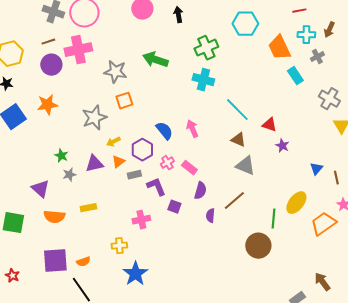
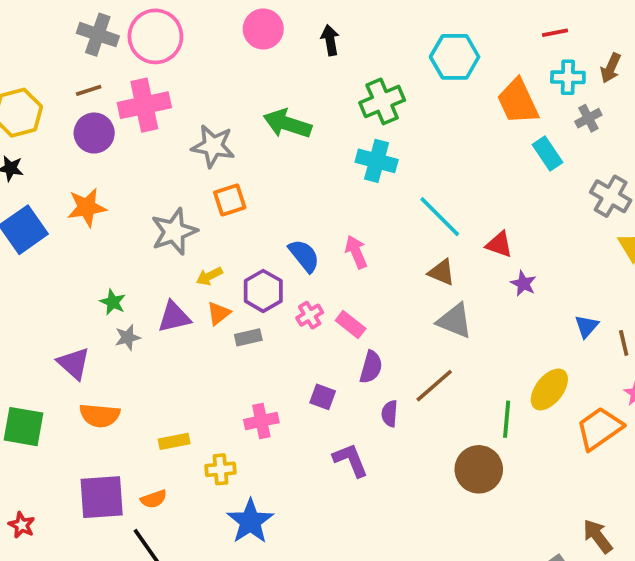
purple L-shape: (156, 187) -> (351, 460), moved
yellow rectangle: (88, 208) -> (174, 441), moved

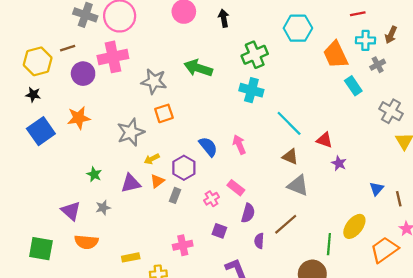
brown line: (89, 90) -> (68, 48), moved
pink cross: (310, 315) -> (212, 199), moved
gray star: (128, 337) -> (103, 208), moved
gray rectangle: (248, 337) -> (175, 195), turned -56

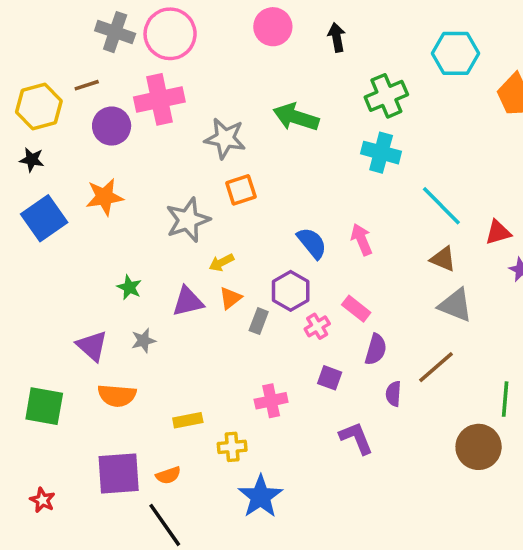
red triangle: (324, 140) -> (498, 232), turned -35
purple hexagon: (184, 168) -> (291, 291), moved

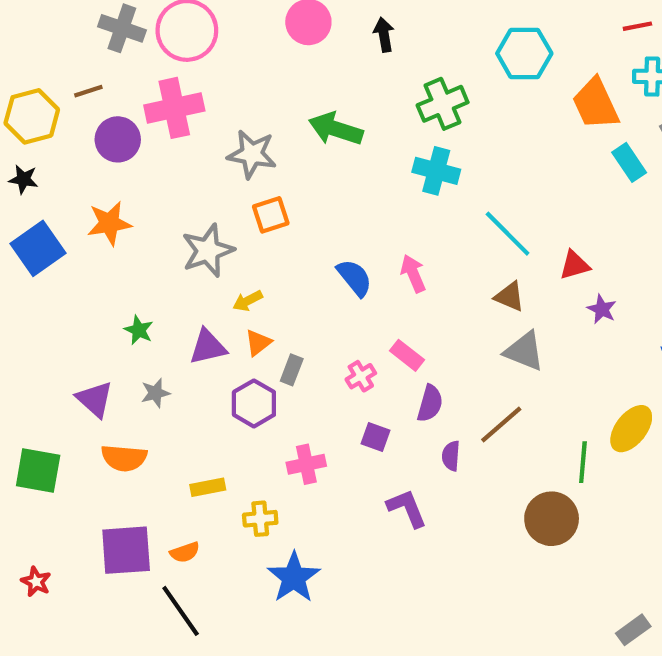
purple hexagon: (291, 291) -> (254, 403), moved

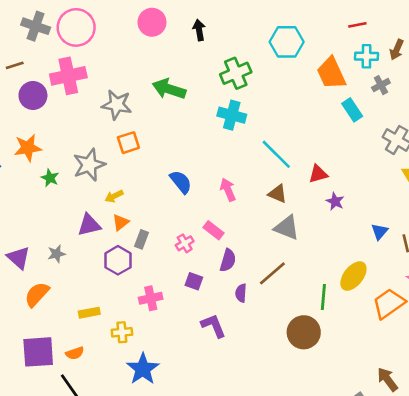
pink arrow: (413, 274) -> (228, 190), moved
green star: (139, 330) -> (50, 178), moved
orange semicircle: (124, 458) -> (37, 294), turned 128

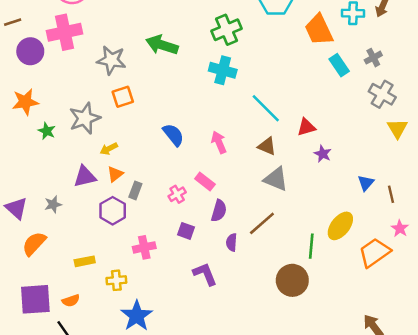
gray cross: (381, 85) -> (373, 58), moved

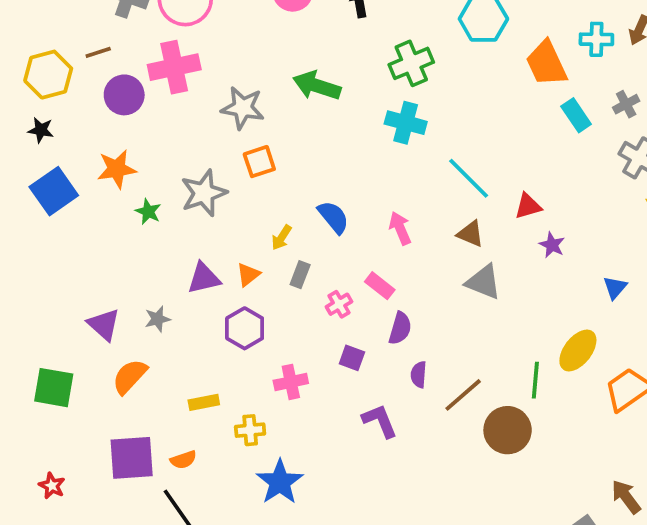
yellow arrow: (109, 149) -> (282, 238), moved, turned -30
gray rectangle: (135, 190) -> (300, 275), moved
brown line: (262, 223) -> (463, 395), moved

